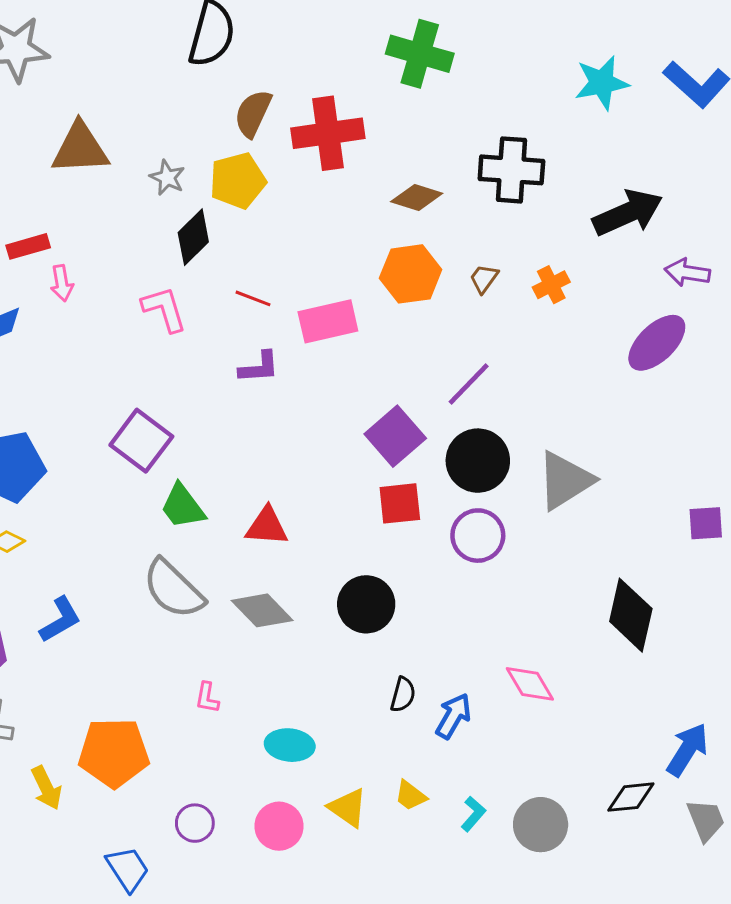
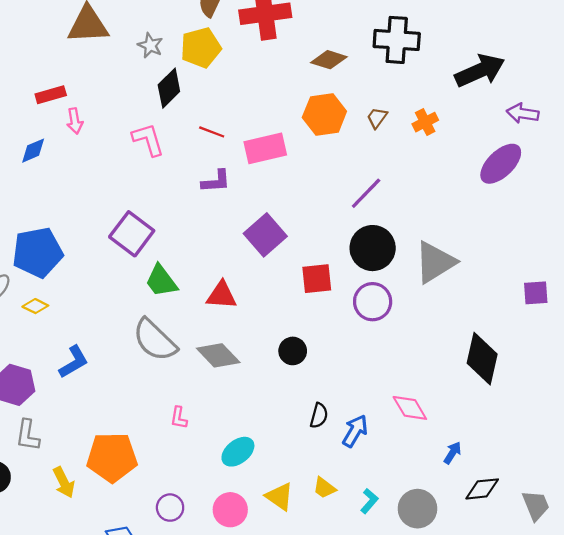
purple square: (395, 436) -> (265, 235), moved
black circle: (366, 604) -> (293, 351), size x0.7
cyan ellipse: (290, 745) -> (238, 452), turned -44
blue arrow: (687, 750) -> (453, 453), moved, size x0.6

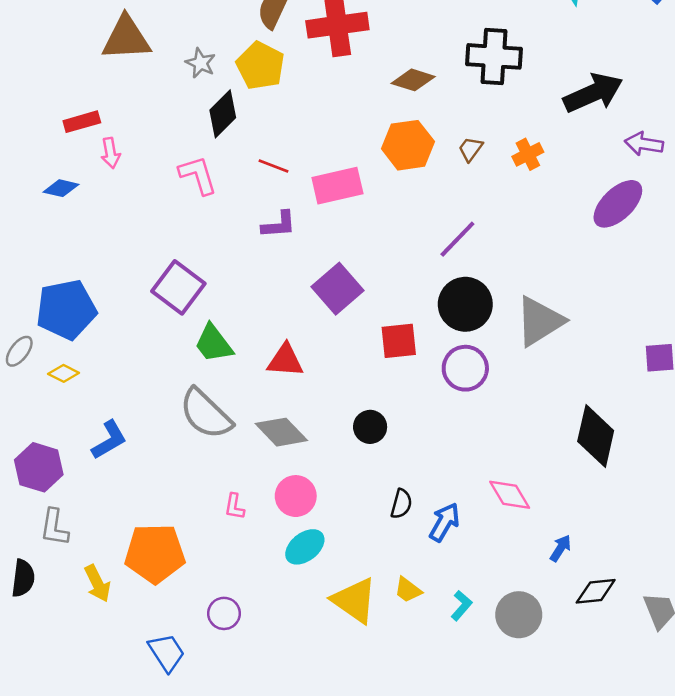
yellow pentagon: (201, 48) -> (261, 66), turned -30
blue diamond: (33, 151) -> (61, 188), turned 36
yellow triangle: (280, 497) -> (354, 600), size x1.4
pink circle: (230, 510) -> (296, 496), moved

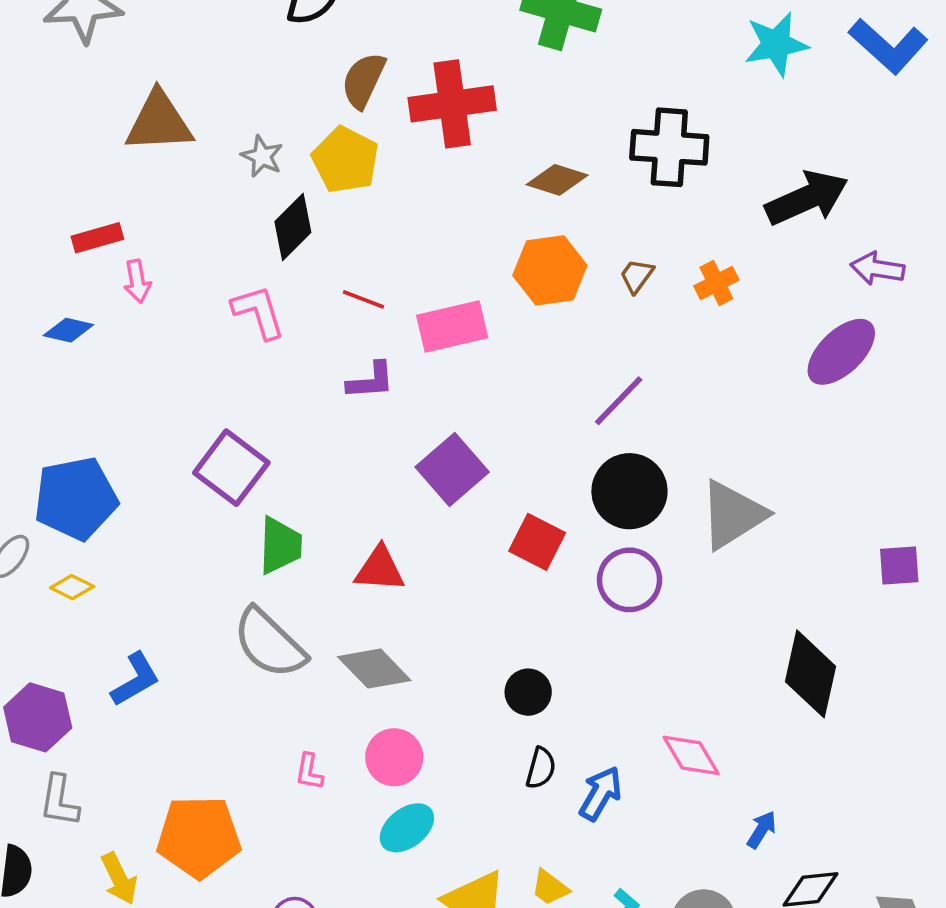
red square: (399, 341) -> (537, 542), turned 33
green trapezoid: (214, 343) -> (280, 545), turned -141
black circle: (370, 427) -> (528, 692), moved

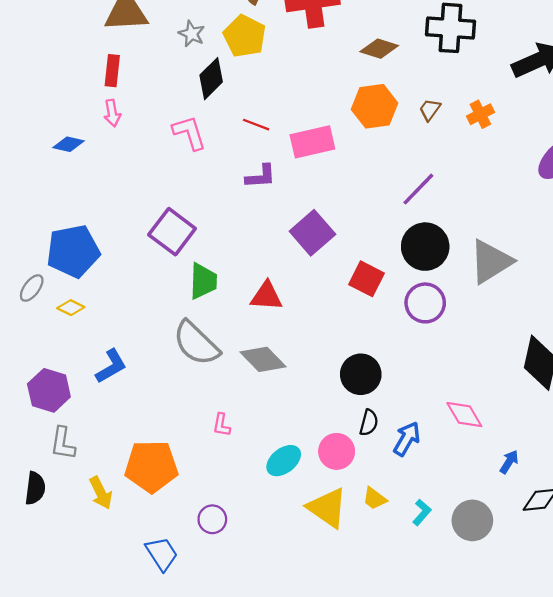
red rectangle: (97, 238) -> (112, 71), moved, turned -68
black circle: (528, 692) -> (361, 374), size x1.4
pink circle: (394, 757) -> (337, 451), moved

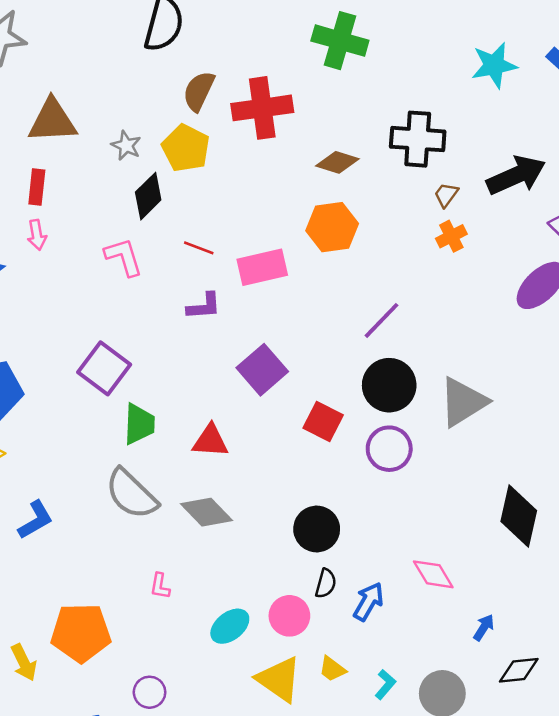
brown trapezoid: (430, 110) -> (446, 195), moved

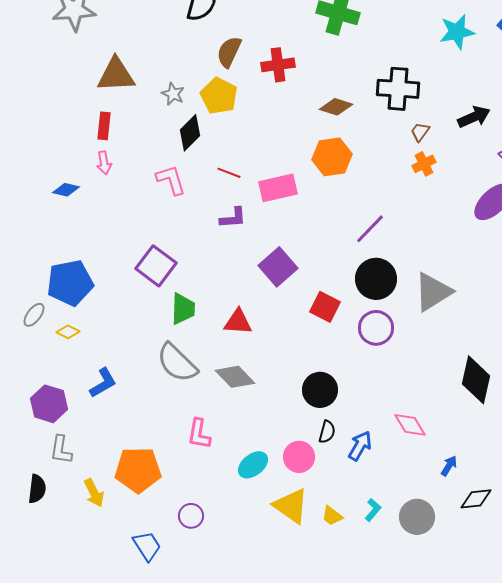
red cross: (262, 108) -> (278, 65), size x0.7
black arrow: (516, 175) -> (474, 117), size x0.7
pink L-shape: (160, 586) -> (199, 434), size x1.5
yellow trapezoid: (332, 669) -> (332, 516), moved

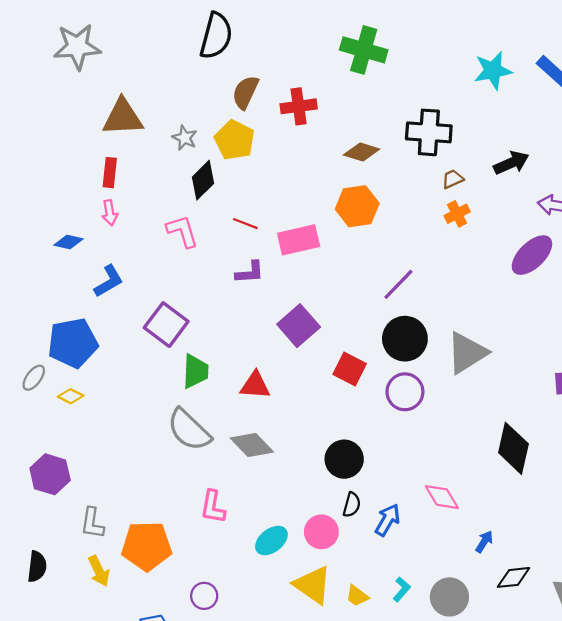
brown trapezoid: (420, 132) -> (453, 179), turned 30
blue L-shape: (103, 383) -> (109, 281), moved
gray L-shape: (61, 450) -> (92, 523), moved

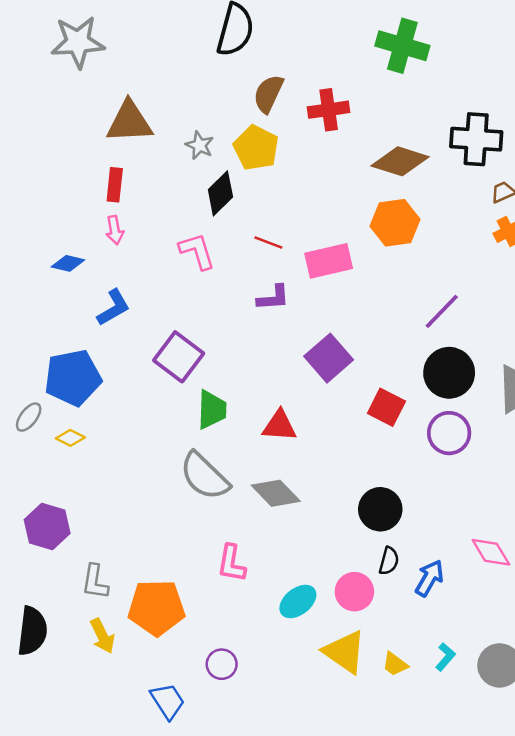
brown diamond: (362, 152) -> (400, 161), size x1.4
black semicircle: (37, 567) -> (32, 631), size x1.4

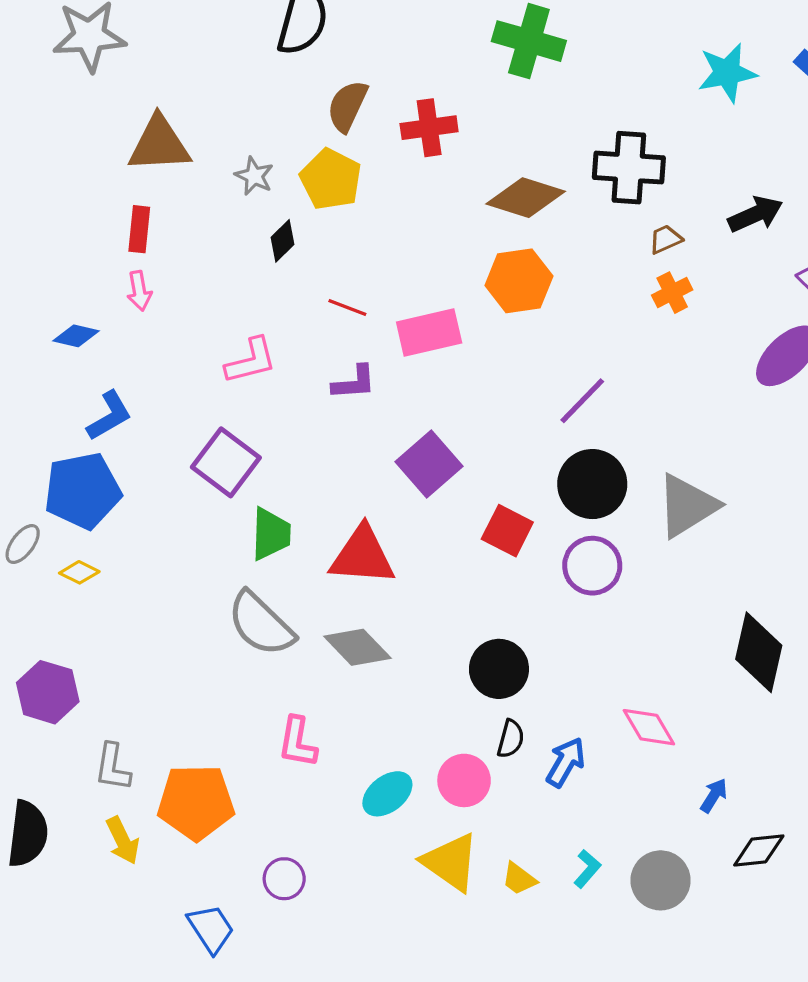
black diamond: (220, 193) -> (282, 241), size x0.7
pink L-shape: (197, 251) -> (251, 361), moved, turned 93
blue L-shape: (113, 308) -> (109, 416), moved
red triangle: (279, 426) -> (362, 556), size x1.4

